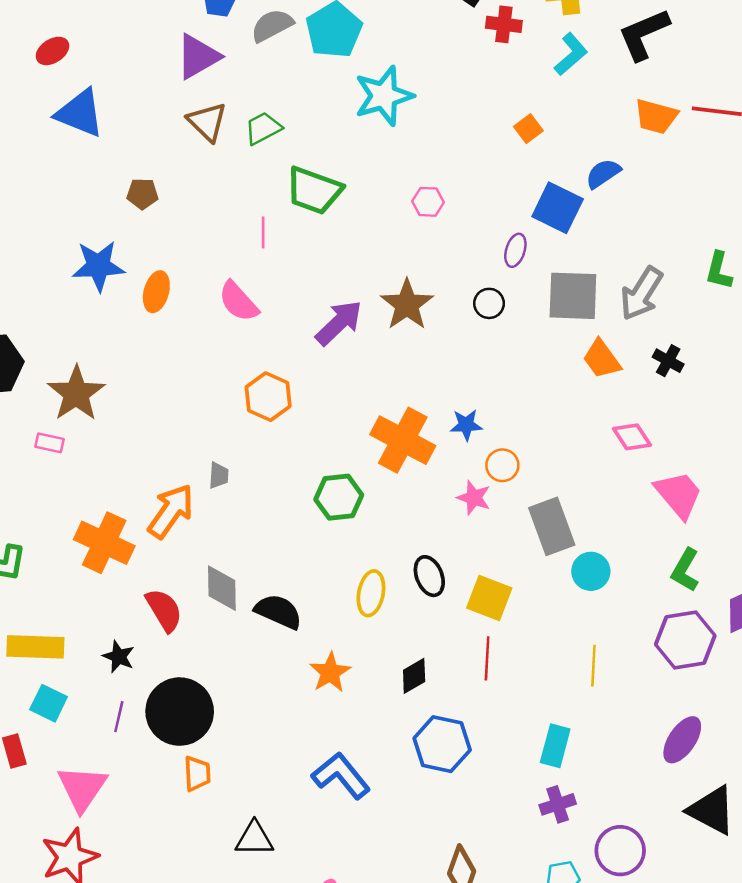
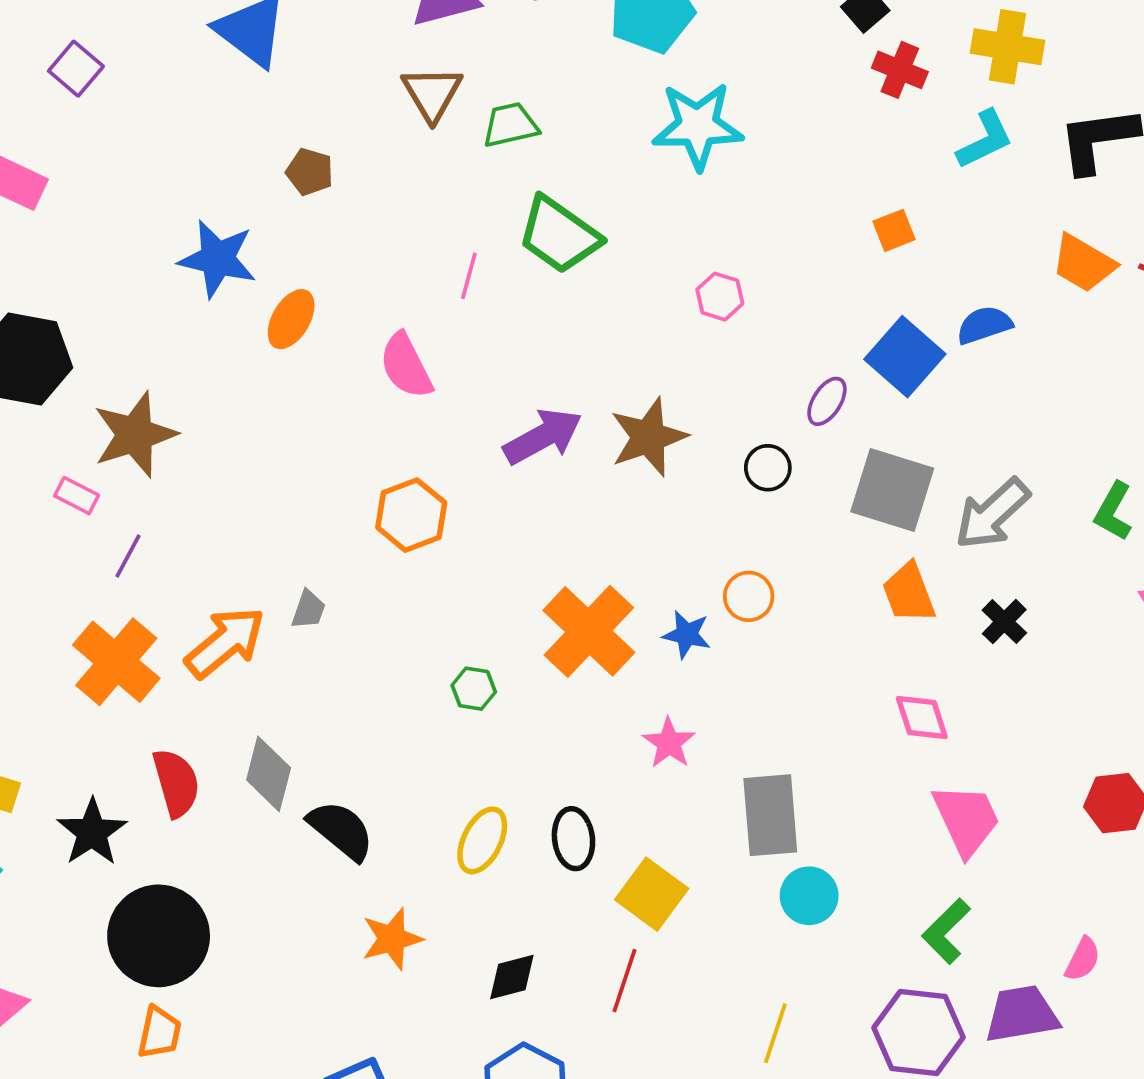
orange circle: (502, 465) -> (749, 596), moved
green hexagon: (339, 497) -> (474, 689), size x0.6
black star: (119, 657) -> (92, 832), size x1.4
purple line: (119, 717) -> (128, 556), moved

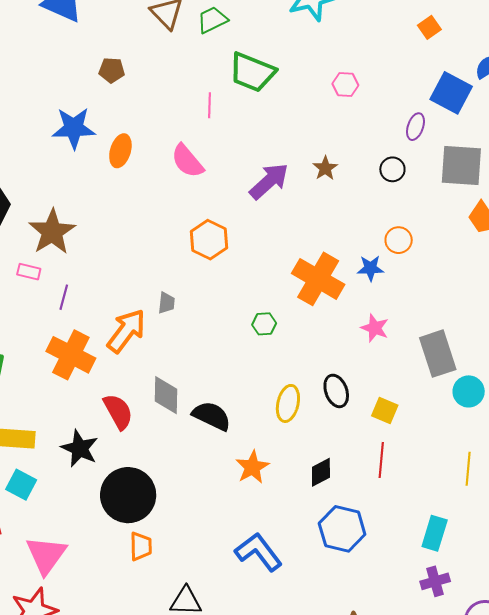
brown star: (649, 437) -> (325, 168), size x0.6
yellow square: (652, 894) -> (385, 411), size x0.7

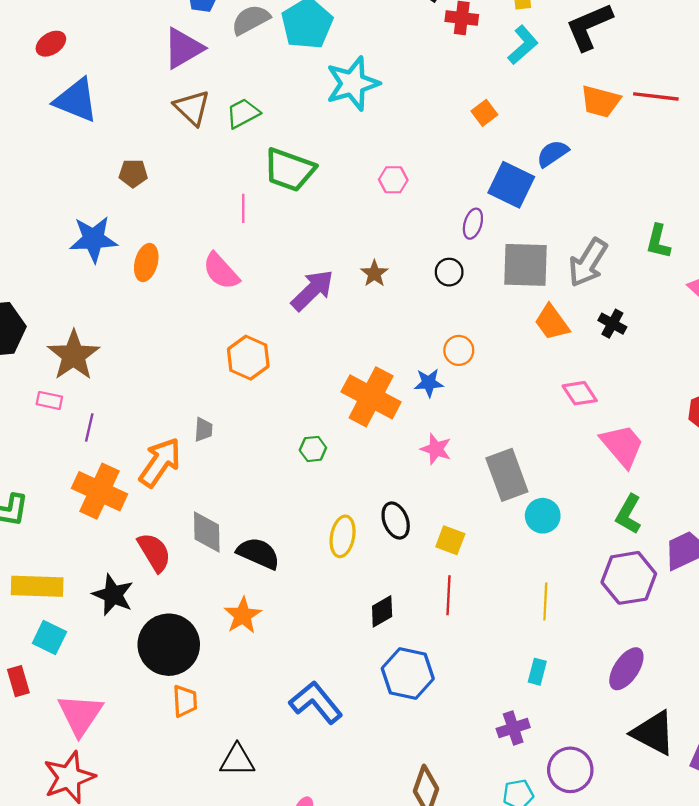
orange star: (252, 467) -> (243, 615), moved
cyan rectangle: (435, 533) -> (537, 672), moved, size x0.7

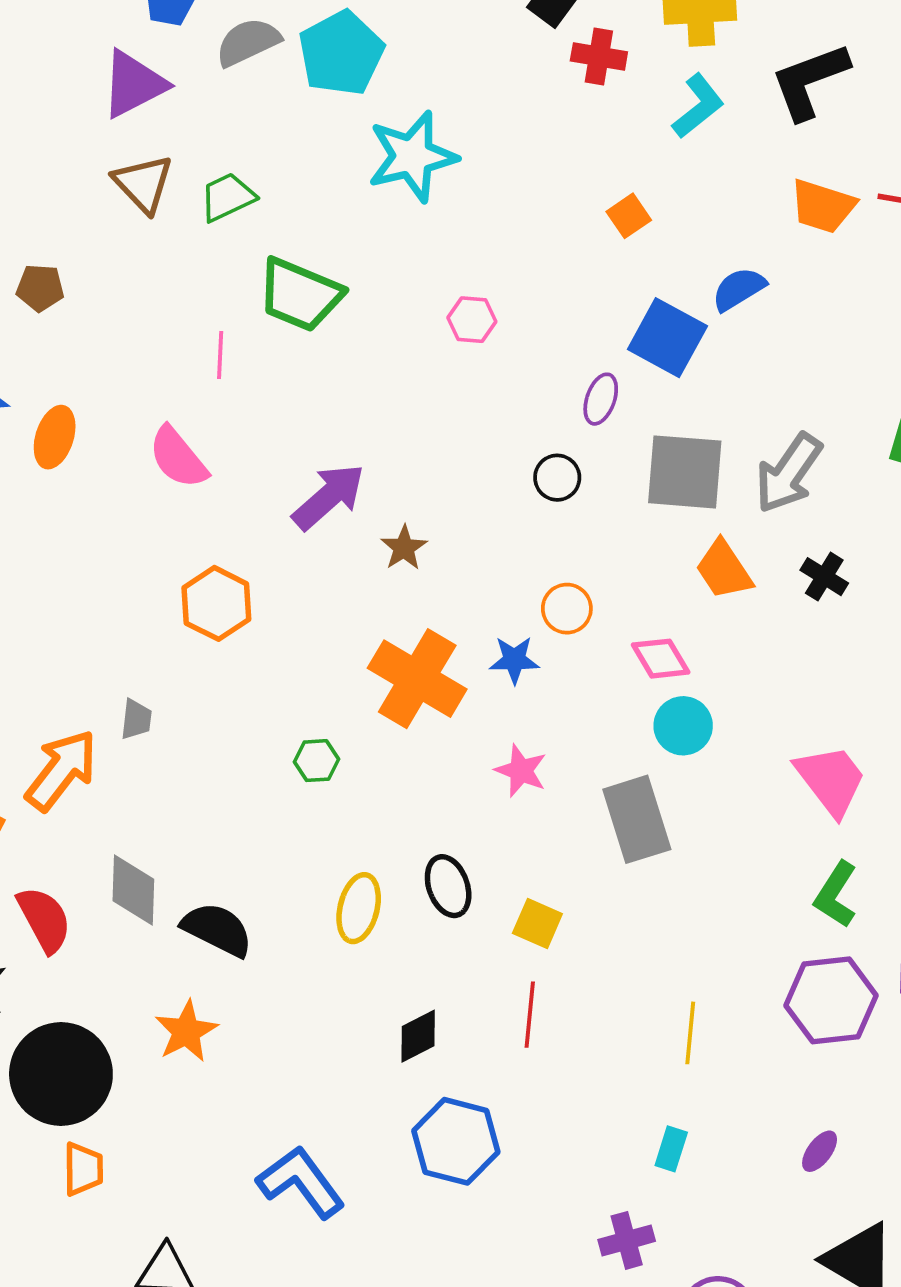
brown star: (374, 273) -> (404, 548), moved
pink diamond: (580, 393) -> (661, 659), moved
cyan circle: (543, 516) -> (683, 726), moved
purple ellipse: (626, 669) -> (820, 1151), size x0.6

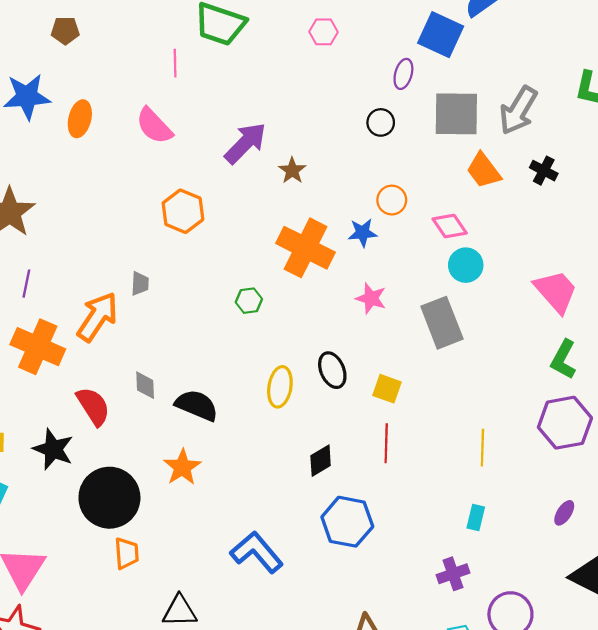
gray diamond: (133, 890) -> (145, 385), size x0.7

